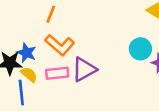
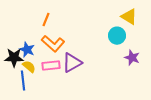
cyan circle: (140, 49) -> (117, 36), moved

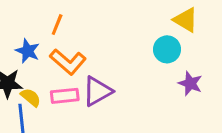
blue star: (27, 50) -> (28, 51), moved

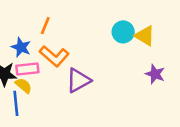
yellow triangle: (186, 20) -> (145, 36), moved
cyan circle: (167, 49) -> (123, 32), moved
pink rectangle: (65, 96) -> (27, 69), moved

